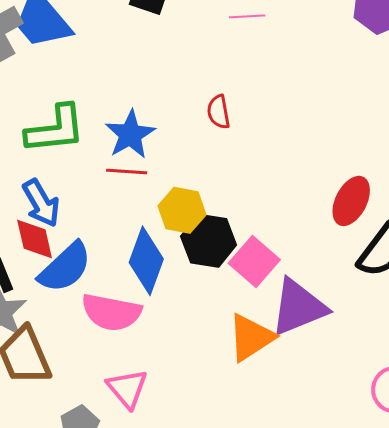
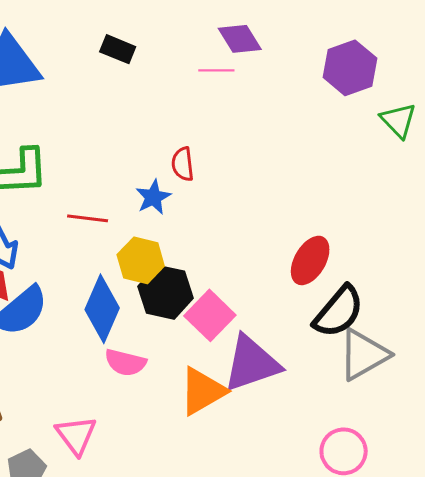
blue star: (130, 134) -> (153, 197), moved, size x0.7
pink semicircle: (111, 312) -> (125, 363), moved, size x0.7

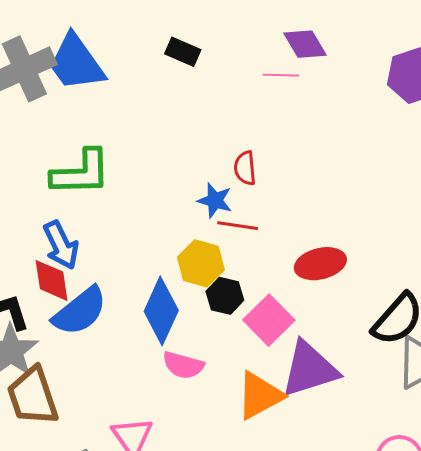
blue star: (153, 197) -> (215, 200), turned -30
red line: (88, 218) -> (238, 226), moved
red ellipse: (310, 260) -> (320, 264), moved, turned 45
black hexagon: (165, 292) -> (225, 296), size x0.7

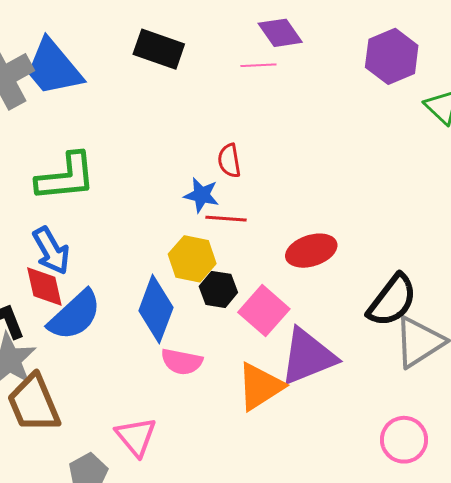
black rectangle: (183, 52) -> (159, 49), size x1.4

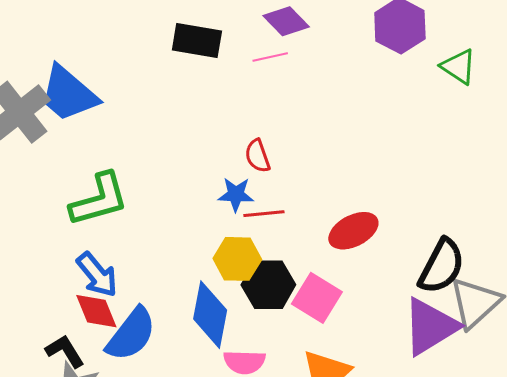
black rectangle: (159, 49) -> (197, 41), moved
black hexagon: (218, 289) -> (268, 285), size x1.4
purple triangle: (308, 357) -> (430, 327), moved

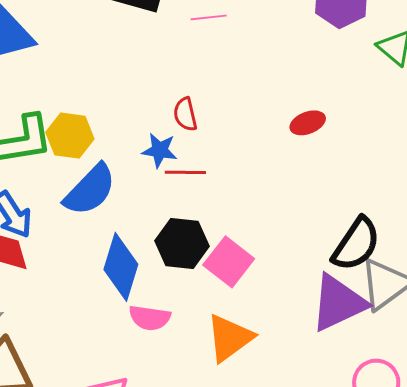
red ellipse: (353, 231) -> (308, 123), moved, size x0.7
yellow hexagon: (237, 259) -> (70, 136), moved
blue semicircle: (131, 334) -> (90, 190), moved

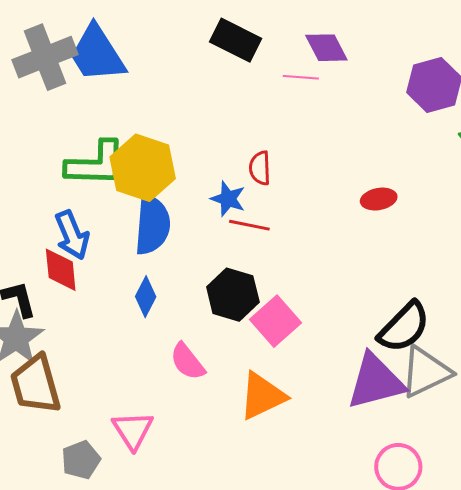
yellow hexagon: (70, 136) -> (143, 168), size x1.4
blue semicircle: (90, 190) -> (152, 225), turned -50
blue diamond: (121, 267) -> (146, 297), moved, size x0.6
pink semicircle: (150, 318) -> (188, 362), turned 33

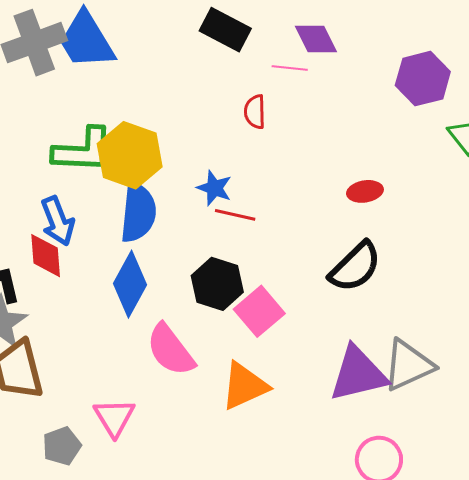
red semicircle: (260, 168) -> (255, 112), moved
blue diamond: (146, 297) -> (130, 284), size x1.6
black semicircle: (404, 327) -> (355, 267), moved
pink semicircle: (188, 362) -> (170, 350), size x1.4

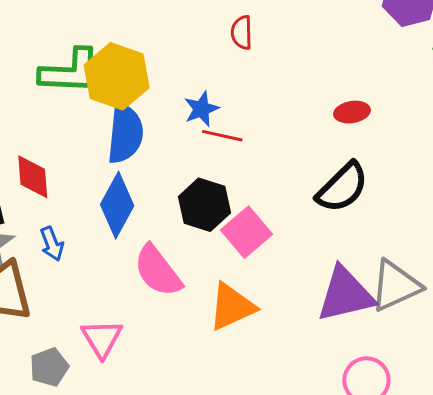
blue star: (214, 188) -> (201, 109), turned 30
blue arrow: (58, 221) -> (52, 244), moved, size x0.7

